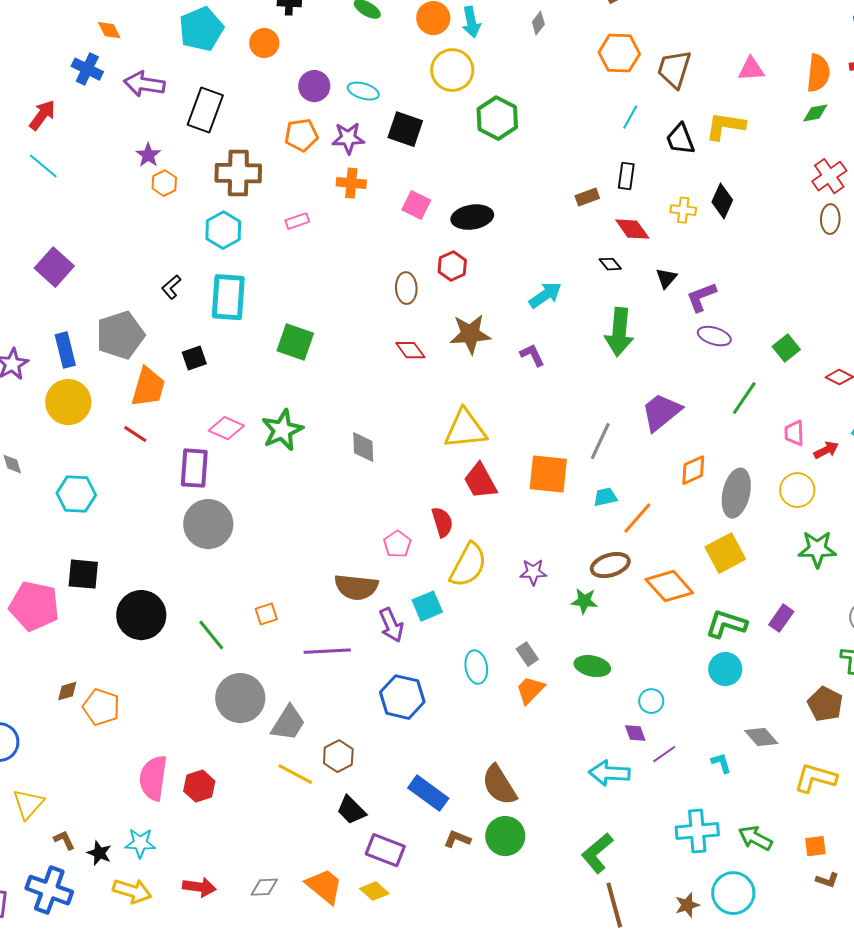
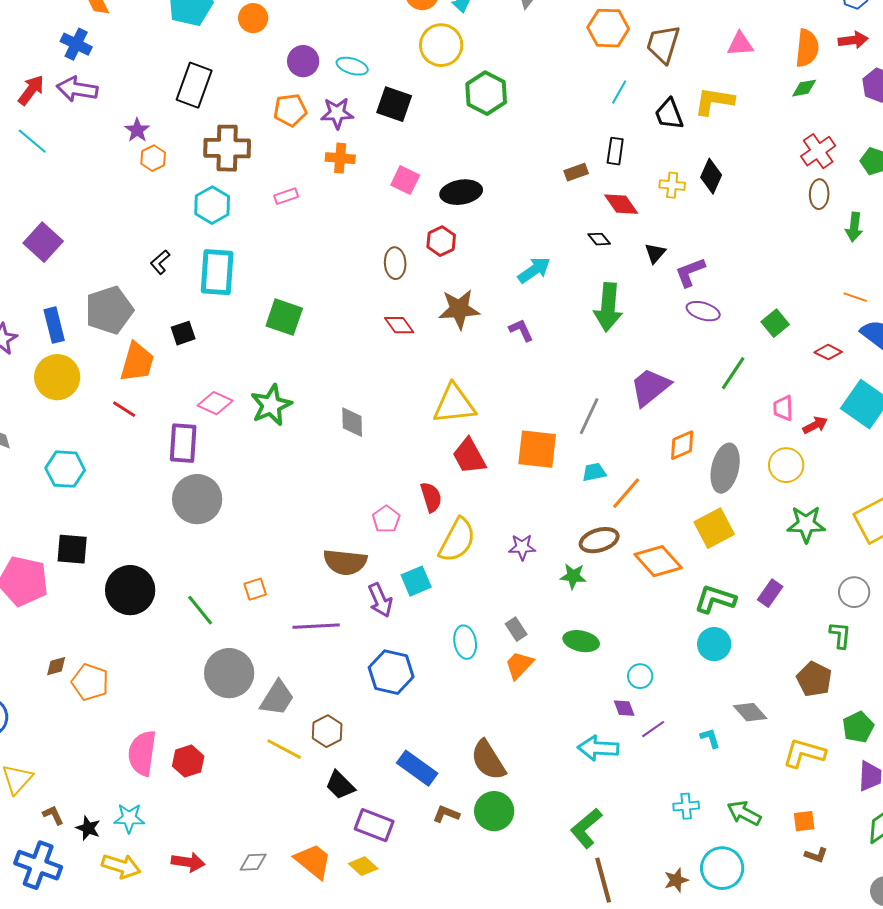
purple arrow: (144, 84) -> (77, 89), moved
cyan cross: (697, 831) -> (686, 806), size x0.6

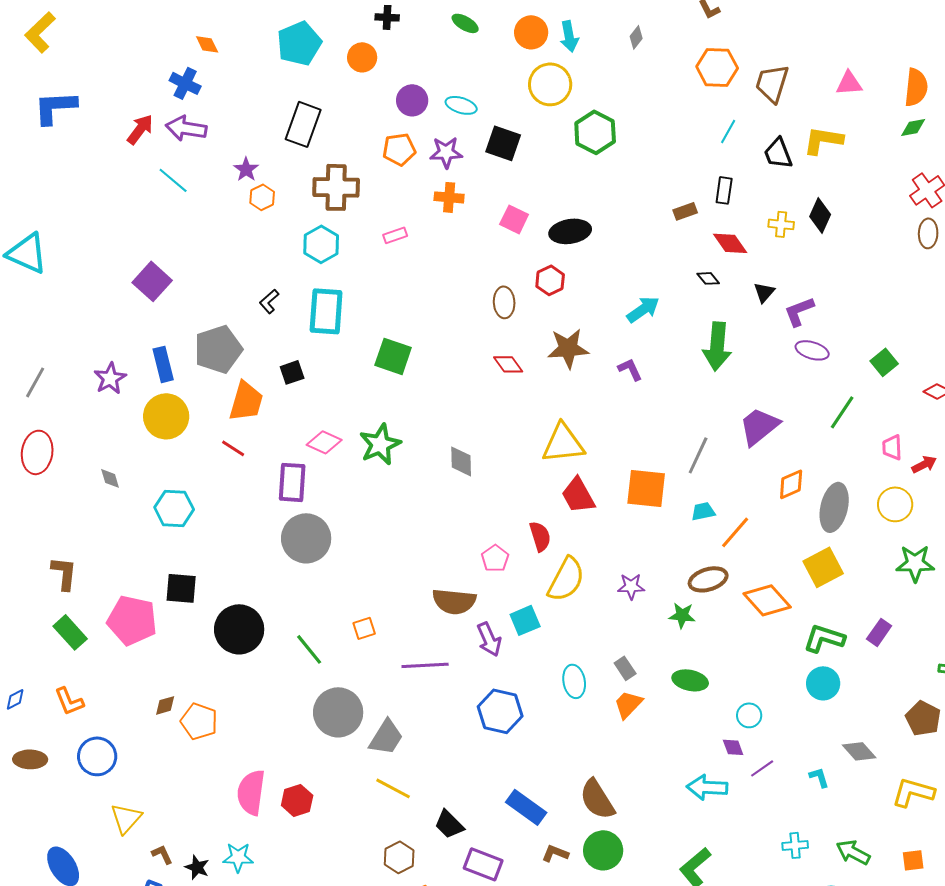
cyan line: (32, 141) -> (173, 180), moved
brown hexagon: (327, 731) -> (399, 857), moved

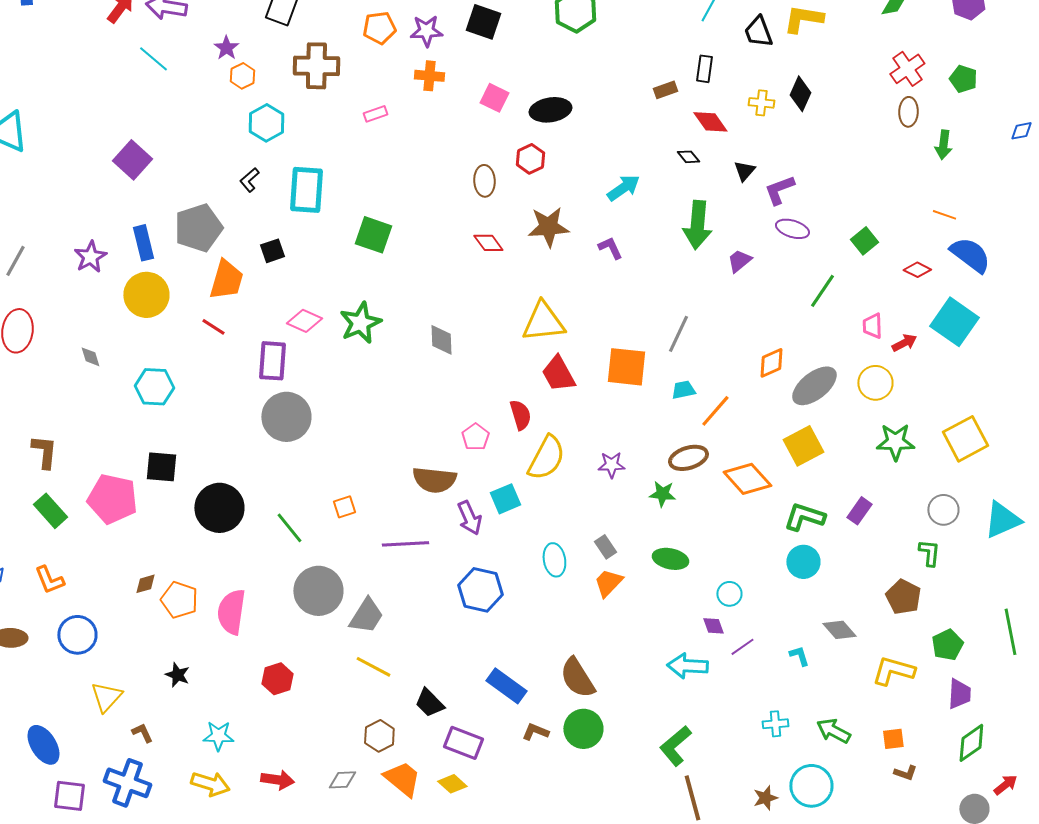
cyan hexagon: (321, 244) -> (266, 123), moved
purple trapezoid: (759, 426) -> (739, 261), moved, size x0.6
gray ellipse: (834, 507) -> (814, 386), turned 39
pink semicircle: (251, 792) -> (231, 612), moved
black star: (197, 867) -> (177, 675), moved

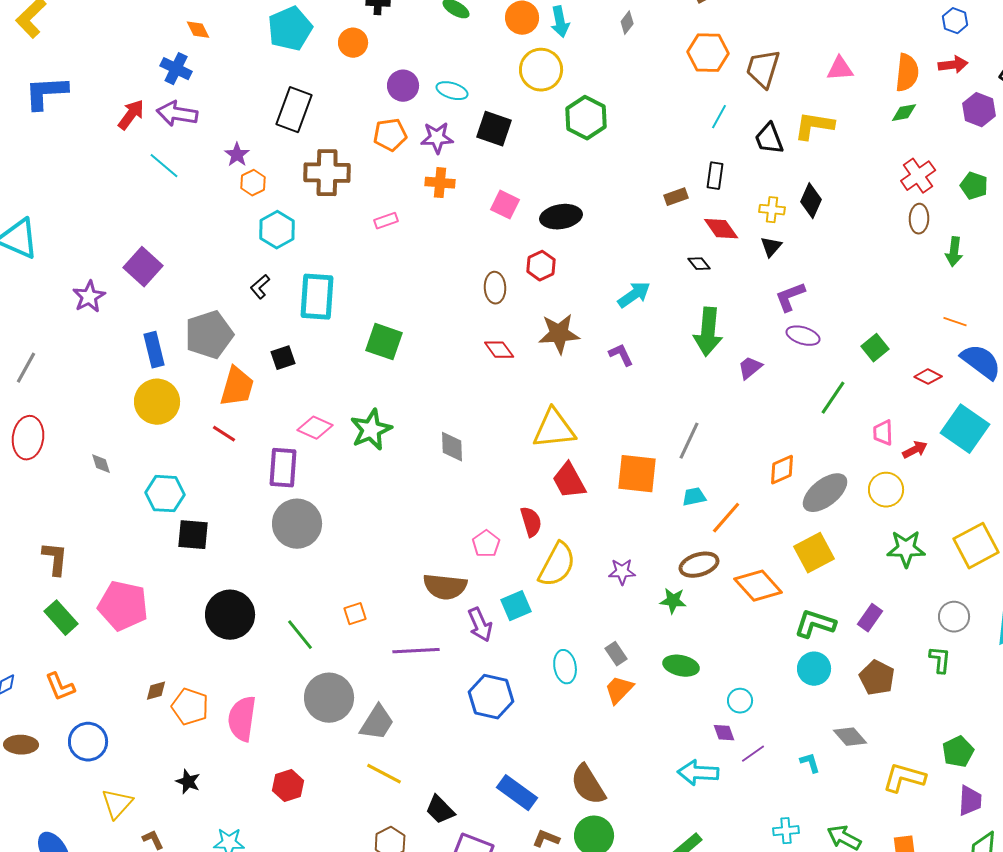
black triangle: (744, 171) -> (771, 247), moved
purple star: (90, 257) -> (89, 297), moved
black square: (161, 467) -> (193, 535), moved
brown pentagon: (903, 597) -> (877, 678), moved

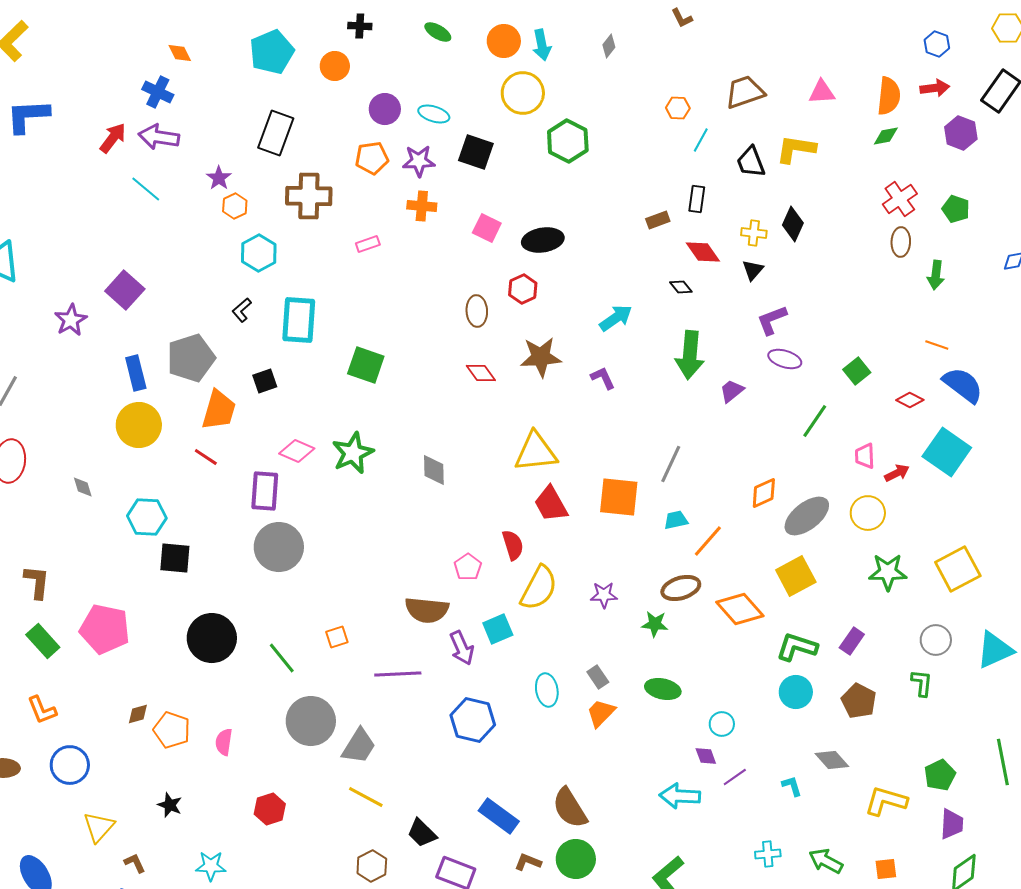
orange hexagon: (708, 53) -> (678, 108), moved, size x0.6
brown trapezoid: (763, 69) -> (745, 92), turned 54
pink semicircle: (242, 719) -> (224, 742), size x0.6

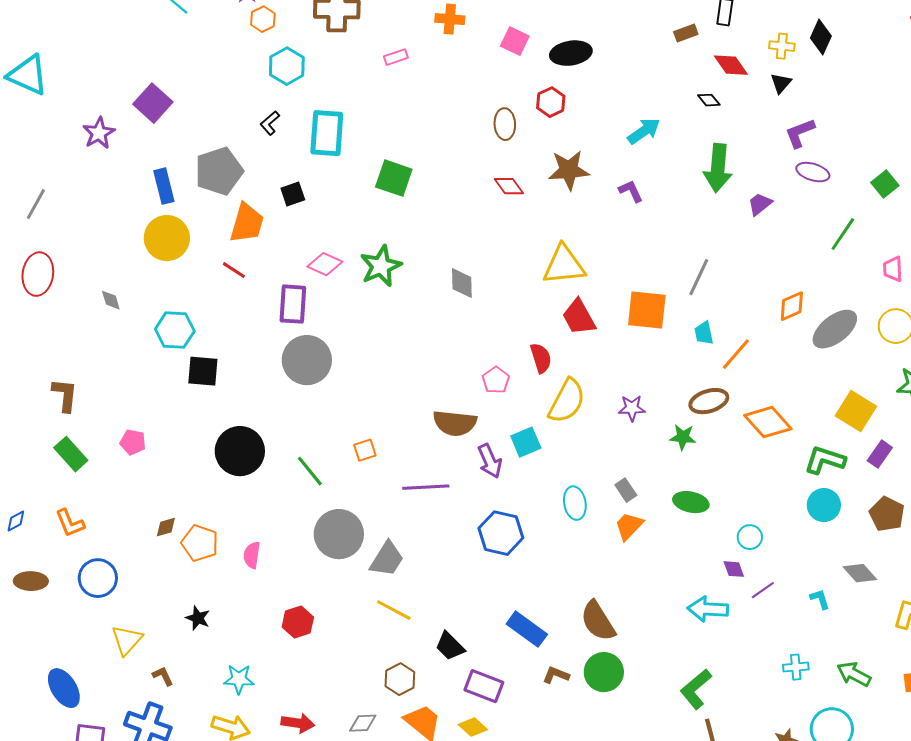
cyan trapezoid: (676, 520) -> (704, 333), turned -90
yellow square: (796, 576) -> (856, 411), moved, turned -30
pink pentagon: (105, 629) -> (133, 442), size x0.5

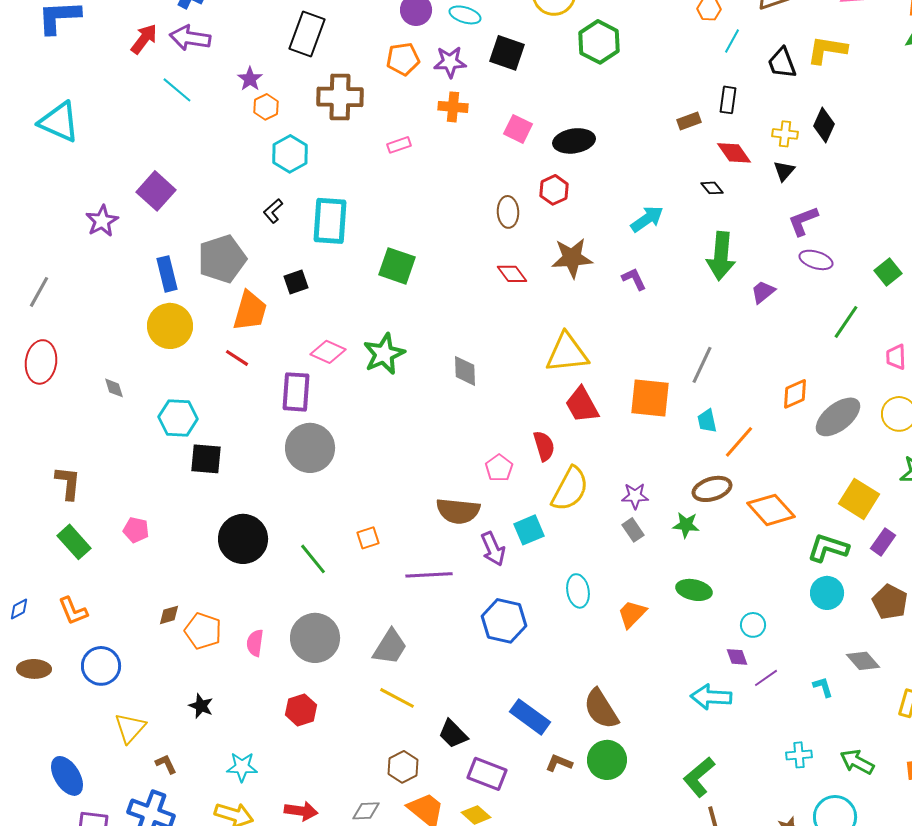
cyan triangle: (28, 75) -> (59, 122), moved
gray rectangle: (626, 490) -> (633, 530), moved
gray circle: (339, 534) -> (315, 638), moved

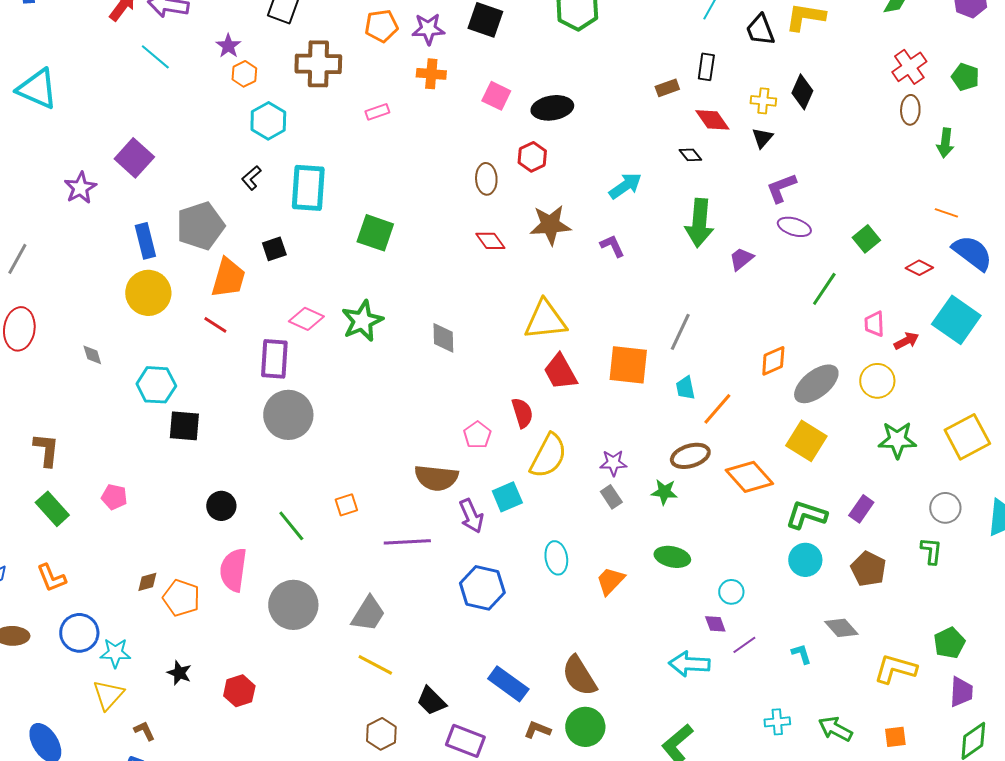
yellow square: (859, 499) -> (806, 441), moved
black circle: (243, 539) -> (221, 506), size x0.6
pink semicircle: (255, 643) -> (233, 570), moved, size x1.6
red hexagon: (301, 710) -> (239, 691), moved
cyan star: (242, 767) -> (115, 653), moved

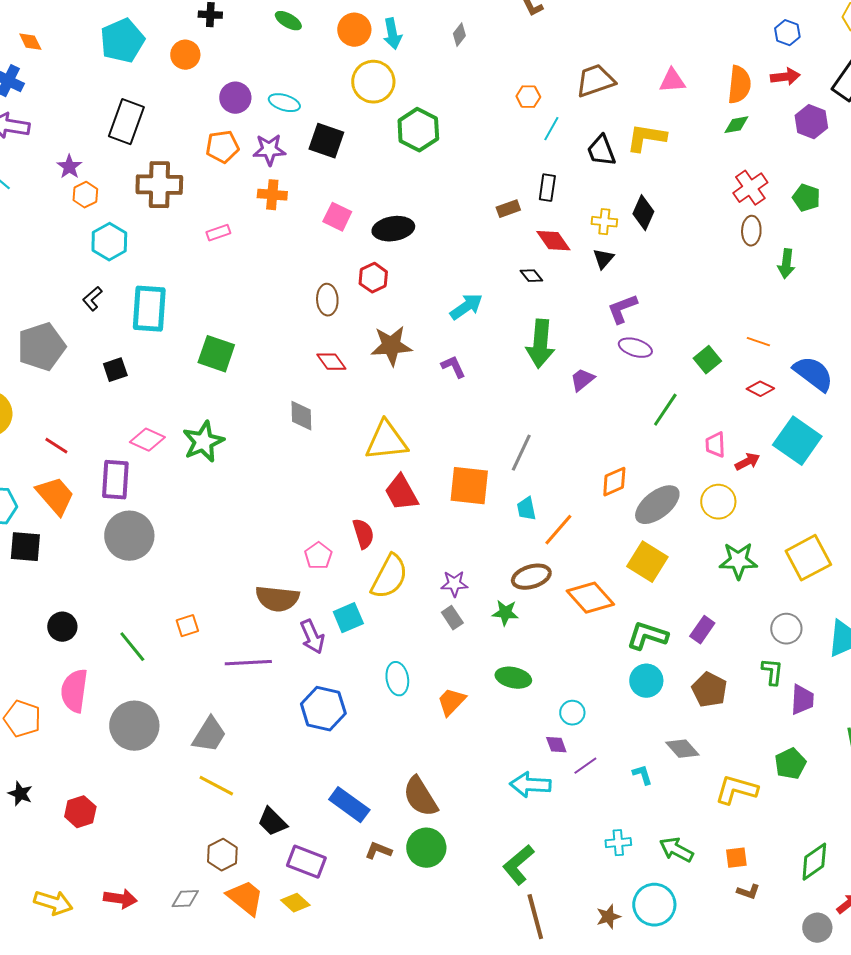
orange line: (946, 213) -> (758, 342), moved
orange trapezoid: (228, 278) -> (55, 496), moved, turned -57
gray diamond: (443, 338) -> (301, 416), moved
purple trapezoid: (961, 692) -> (802, 700), moved

